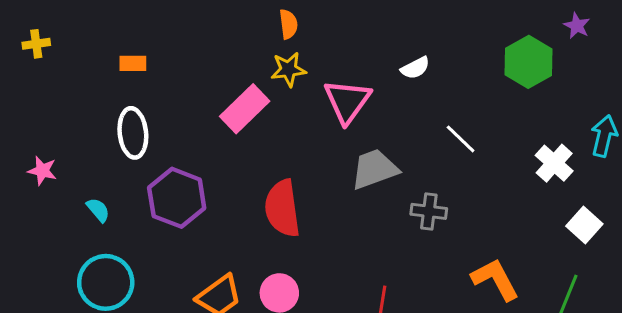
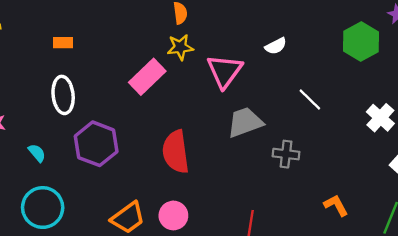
orange L-shape: (495, 279) -> (336, 205), size x0.7

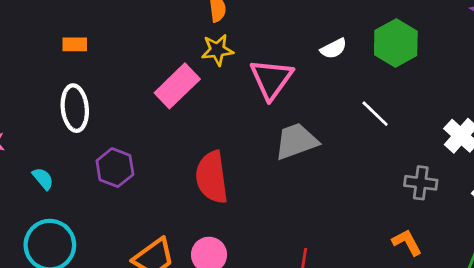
green hexagon: (361, 41) -> (396, 43), moved
purple hexagon: (96, 144) -> (115, 168), size x0.7
gray cross: (286, 154) -> (421, 183), moved

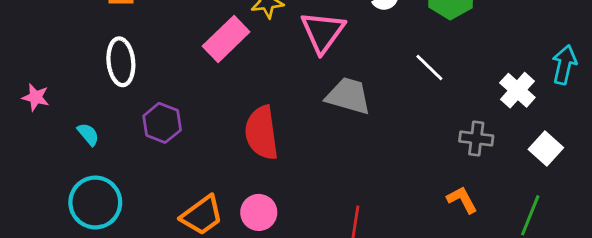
gray trapezoid: (296, 141) -> (348, 96), turned 36

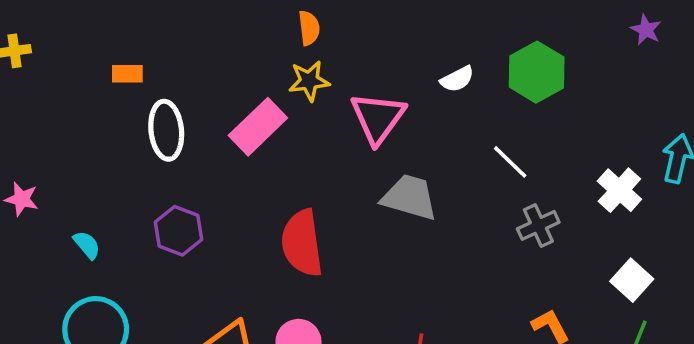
white ellipse: (121, 62) -> (166, 130), moved
gray cross: (476, 139) -> (538, 225), moved, turned -32
white square: (546, 148) -> (632, 280), moved

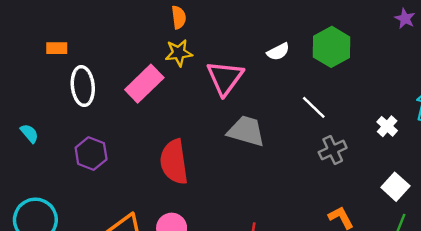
white cross: (619, 190) -> (387, 126), size x0.7
cyan semicircle: (87, 245) -> (29, 133), moved

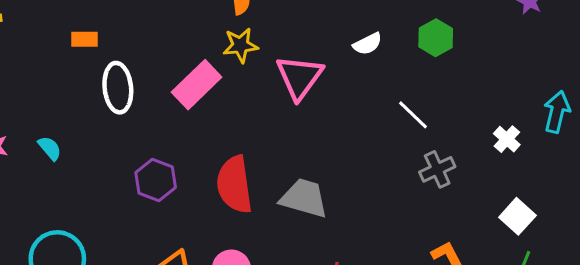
green hexagon: (331, 47) -> (436, 38), size x0.7
gray trapezoid: (246, 131) -> (304, 198), moved
purple hexagon: (91, 154) -> (156, 180), moved

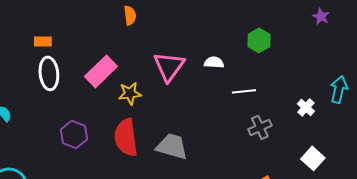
orange rectangle: (85, 39) -> (43, 41), moved
white semicircle: (368, 44) -> (214, 62), moved, turned -150
yellow star: (240, 45) -> (130, 93), moved
white line: (413, 115) -> (244, 91), turned -50

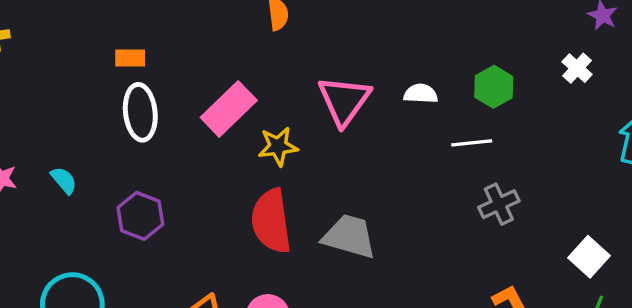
green hexagon: (259, 40) -> (494, 87), moved
white cross: (306, 107) -> (577, 68), moved
purple hexagon: (74, 134) -> (140, 216), moved

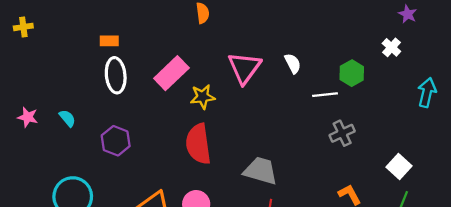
green hexagon: (494, 87) -> (352, 73), moved
white semicircle: (421, 94) -> (293, 63), turned 60
gray trapezoid: (349, 236) -> (261, 171), moved

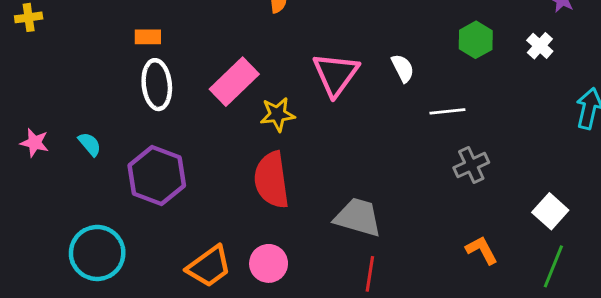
green hexagon: (352, 73) -> (476, 40), moved
purple hexagon: (116, 141) -> (157, 175), size x1.4

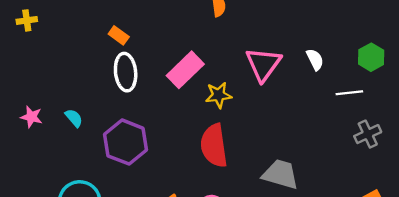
orange rectangle: (148, 37) -> (119, 35), turned 36
green hexagon: (476, 40) -> (371, 57), moved

